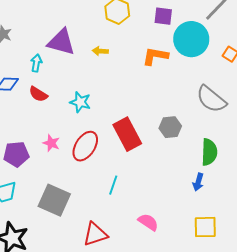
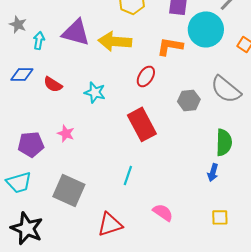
yellow arrow: (100, 51) -> (115, 41), size x2.0
cyan arrow: (36, 63) -> (39, 40), moved
gray hexagon: (170, 127) -> (189, 100), moved
red ellipse: (85, 146) -> (146, 76), moved, size x0.7
yellow square: (205, 227) -> (220, 217), size x0.7

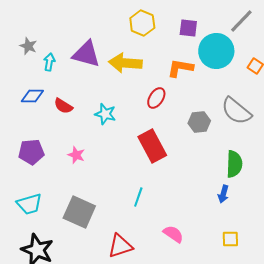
purple pentagon: (31, 144) -> (31, 152), moved

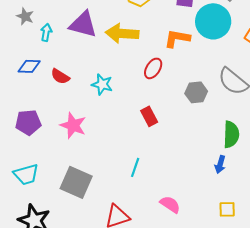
red rectangle: (152, 146) -> (149, 116), size x0.6
pink star: (76, 155) -> (73, 125), size x1.5

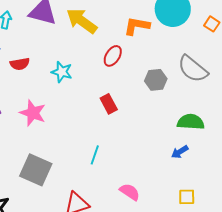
yellow arrow: (122, 33) -> (82, 21), turned 32
red semicircle: (60, 76) -> (20, 64), turned -42
green semicircle: (231, 134) -> (191, 122), turned -88
blue arrow: (220, 164) -> (180, 152), turned 42

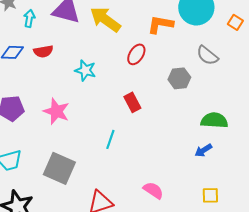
red semicircle: (20, 64) -> (43, 51), moved
gray semicircle: (193, 69) -> (207, 55), moved, size x0.7
cyan line: (95, 155) -> (110, 139), moved

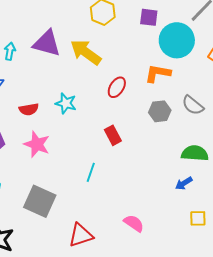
orange L-shape: (160, 24) -> (158, 73), moved
red semicircle: (43, 51) -> (29, 109), moved
gray semicircle: (207, 55) -> (193, 105), moved
yellow square: (210, 195) -> (198, 218), moved

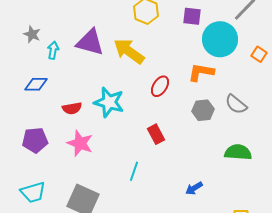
cyan star: (66, 103) -> (109, 102), size x1.4
blue arrow: (184, 183) -> (194, 188), moved

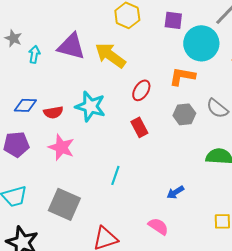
blue diamond: (36, 84) -> (25, 105), moved
red rectangle: (156, 134) -> (139, 127), moved

